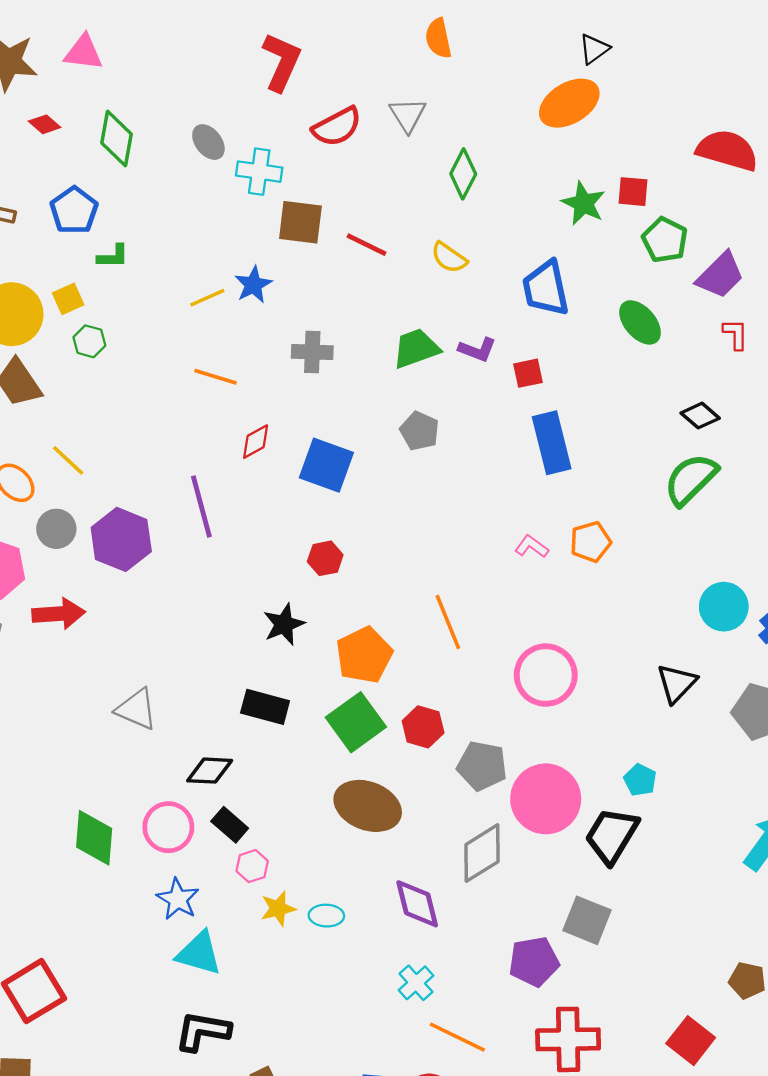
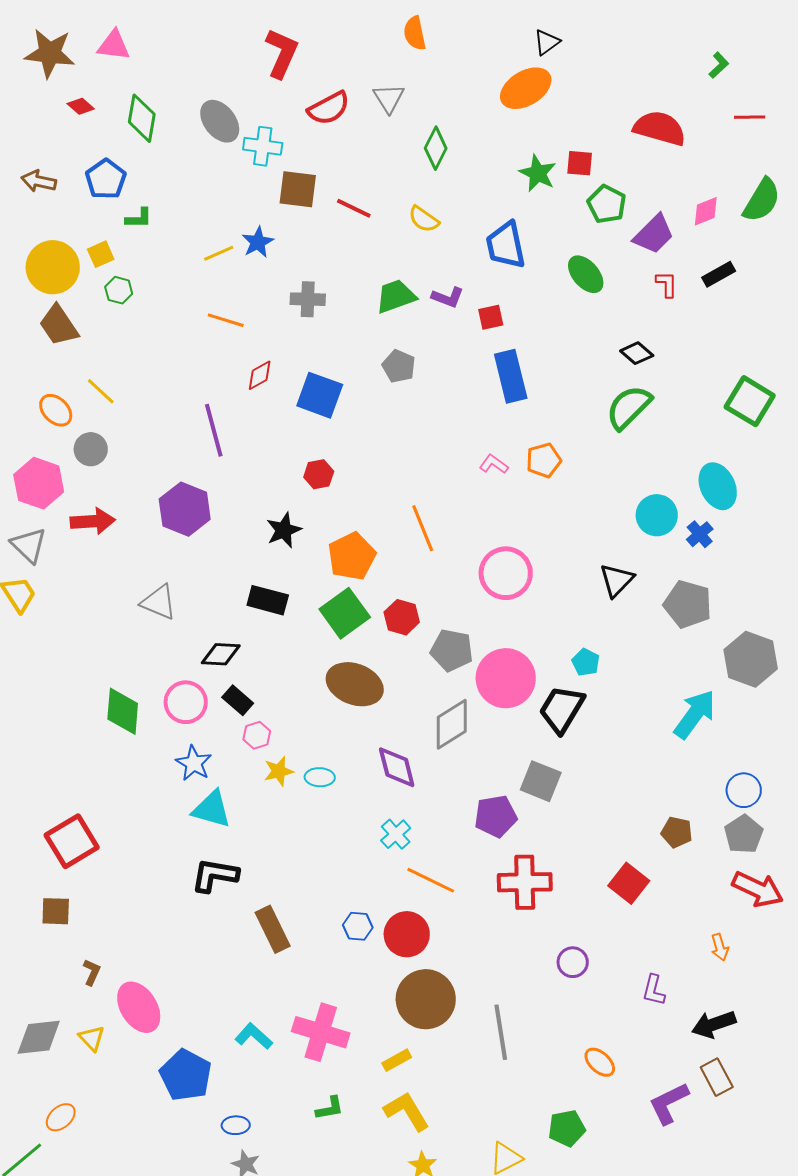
gray ellipse: (208, 142) -> (220, 121), size x1.4
purple hexagon: (121, 539) -> (185, 509), moved

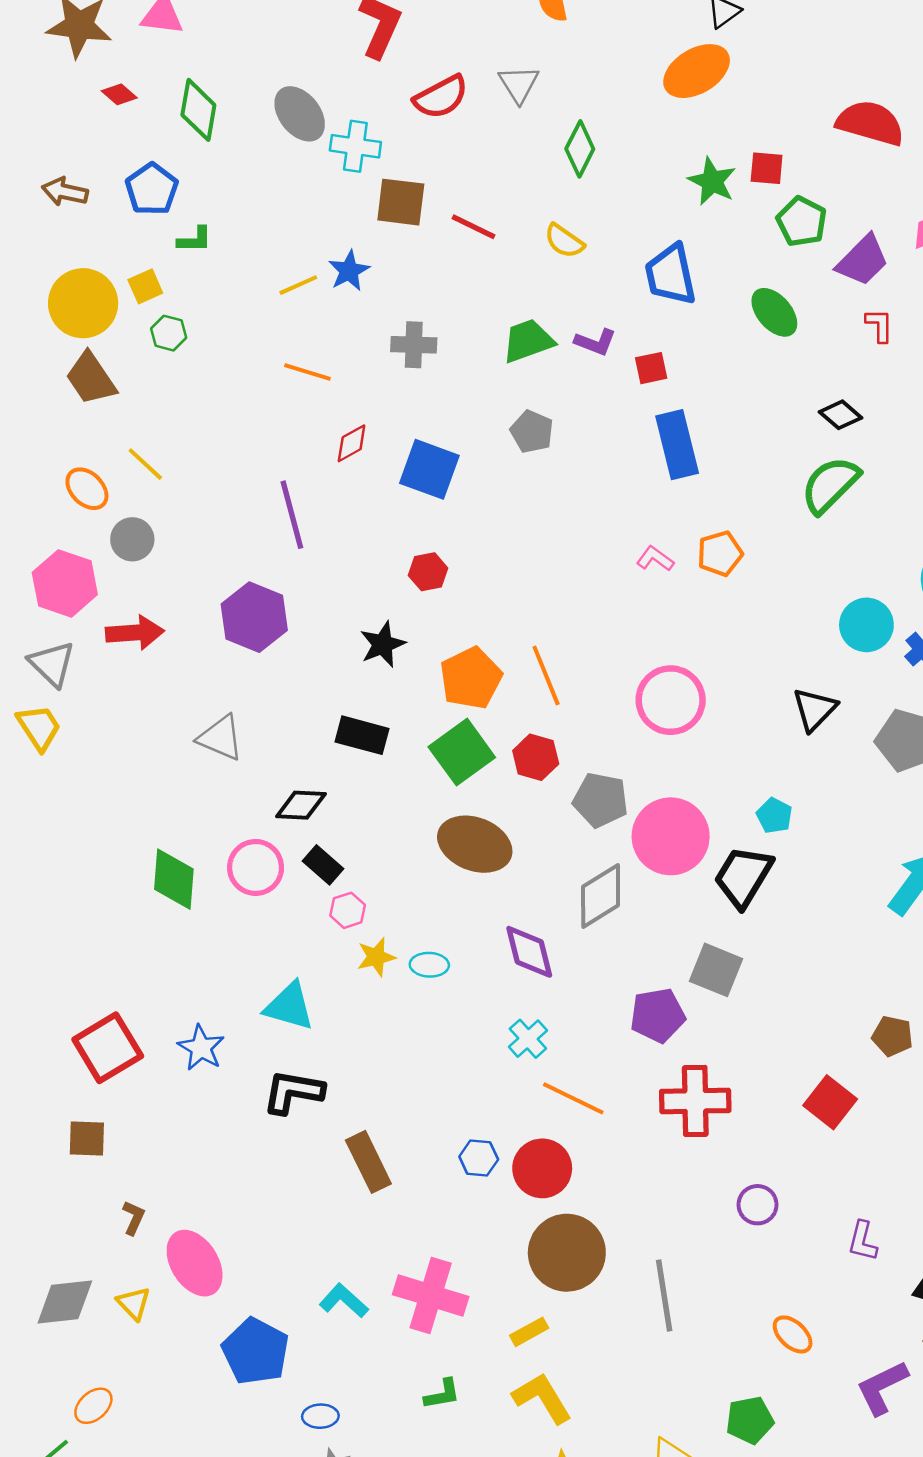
orange line: (423, 528) -> (546, 676), moved
blue star: (194, 763) -> (201, 1048), moved

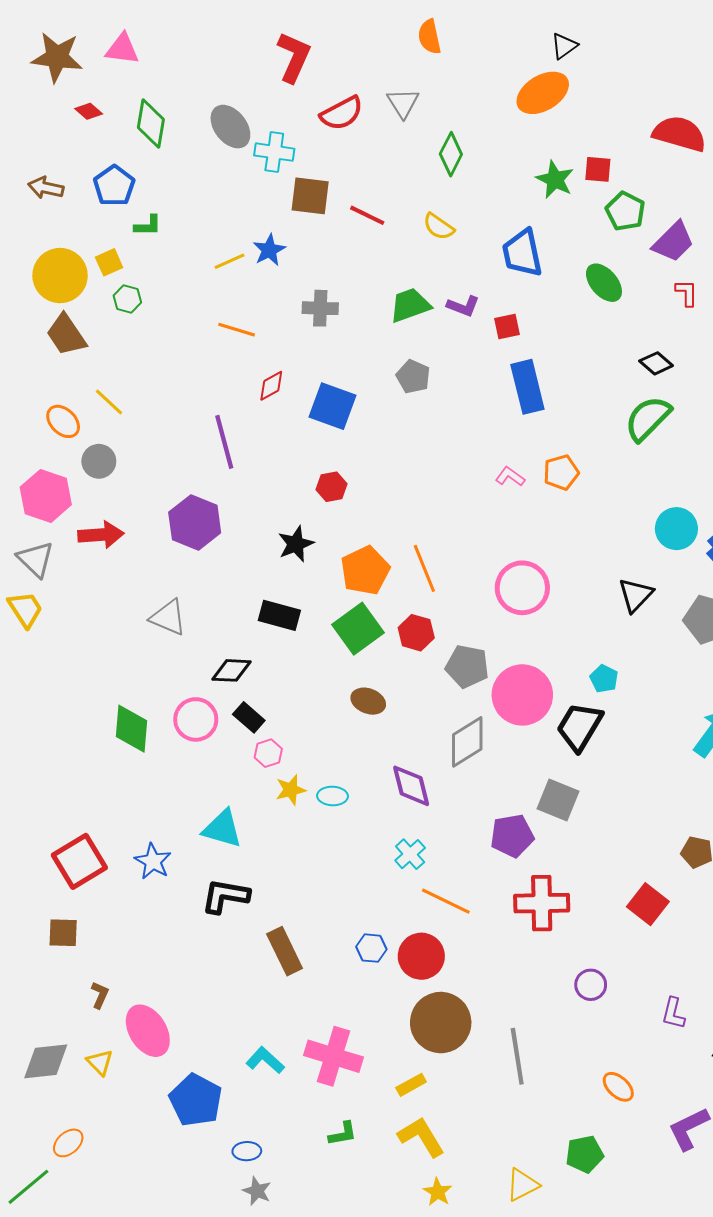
brown ellipse: (475, 844) -> (368, 701), size x0.6

